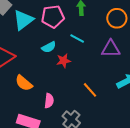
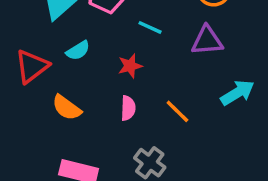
cyan semicircle: (49, 47) -> (78, 51), moved
pink semicircle: (49, 101) -> (128, 108), moved

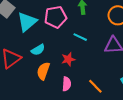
orange semicircle: (67, 108) -> (43, 71), moved, turned 72

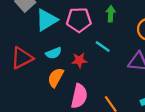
red star: (68, 59) -> (79, 60), moved
pink semicircle: (67, 84) -> (79, 96), size x1.5

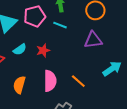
cyan line: (103, 47) -> (60, 25), moved
orange semicircle: (56, 78) -> (19, 85), moved

